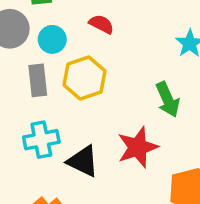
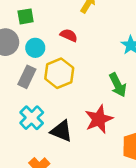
gray rectangle: (38, 80) -> (27, 77), turned 35
cyan cross: (41, 140) -> (32, 118), turned -30

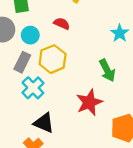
cyan cross: (32, 118) -> (33, 88), moved
black triangle: (61, 131) -> (44, 123), moved

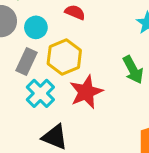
red star: (89, 102) -> (86, 92), moved

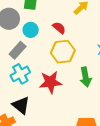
yellow hexagon: (64, 57) -> (63, 52), moved

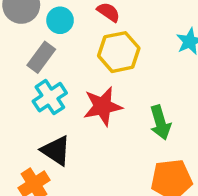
green arrow: (86, 77) -> (160, 123), moved

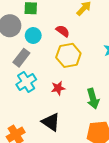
red star: (103, 106) -> (58, 88), size x0.6
black triangle: (56, 151) -> (51, 122), moved

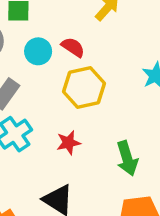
cyan circle: (33, 35) -> (38, 51), moved

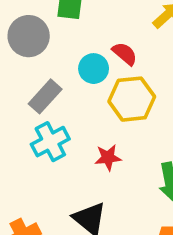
cyan circle: (38, 51) -> (94, 69), moved

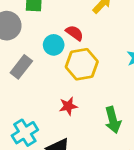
cyan cross: (50, 142) -> (25, 133), moved

